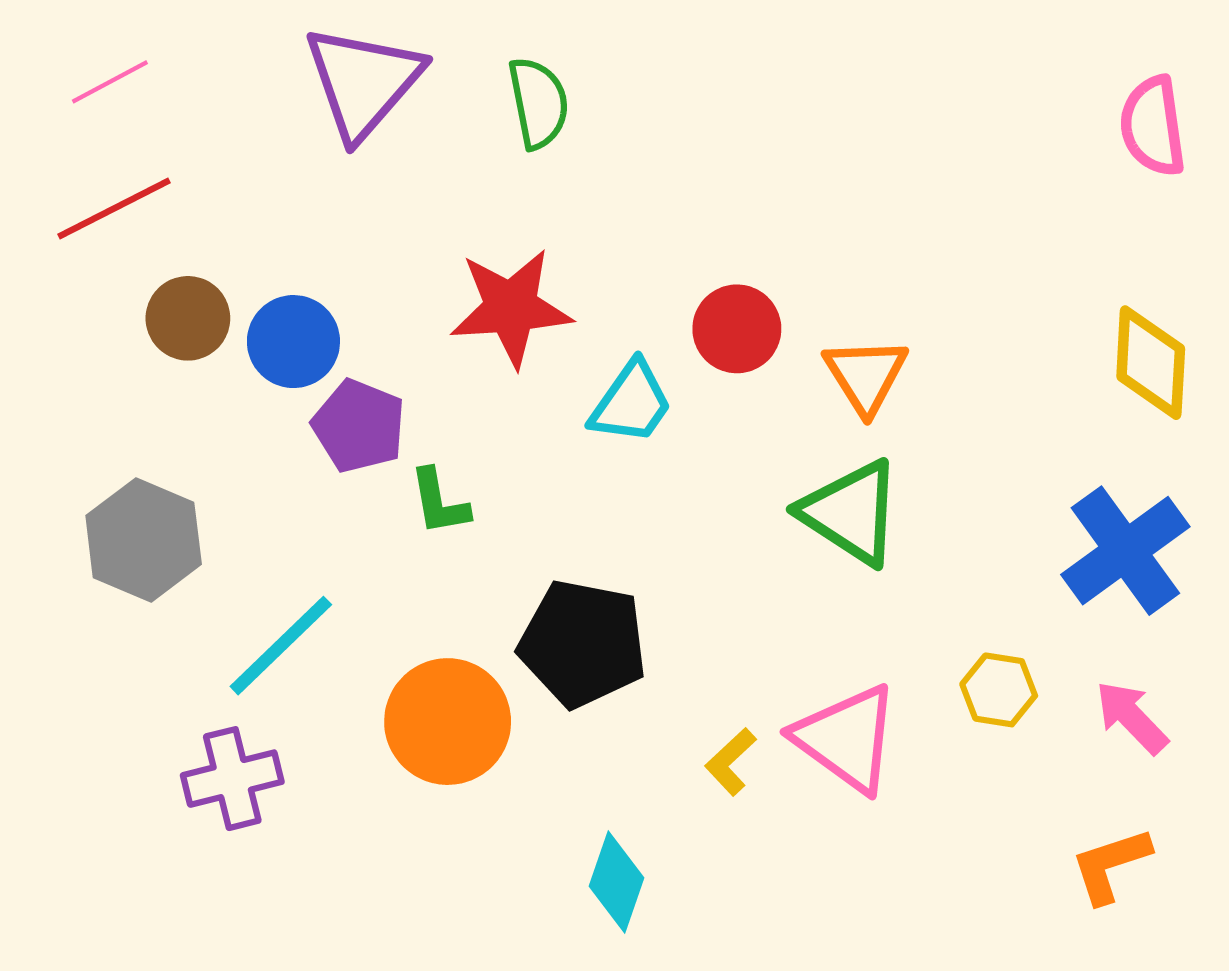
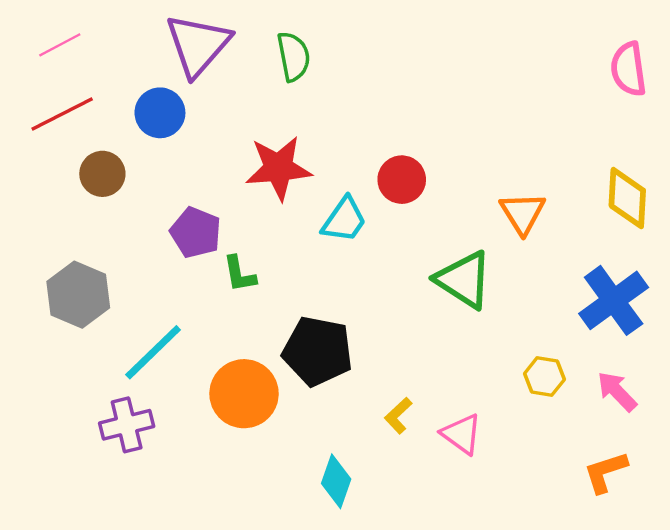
blue circle: (293, 342) -> (160, 113), moved
orange triangle: (866, 375) -> (523, 213), moved
pink triangle: (847, 738) -> (462, 434), moved, size x0.7

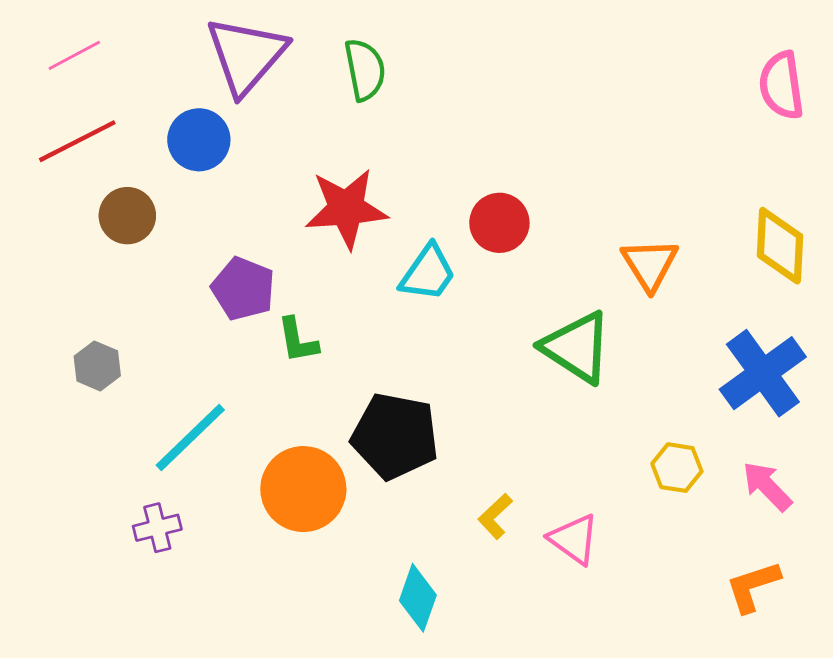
gray hexagon: (78, 295) -> (97, 366), size x0.6
purple cross: (127, 425) -> (157, 528), size x0.7

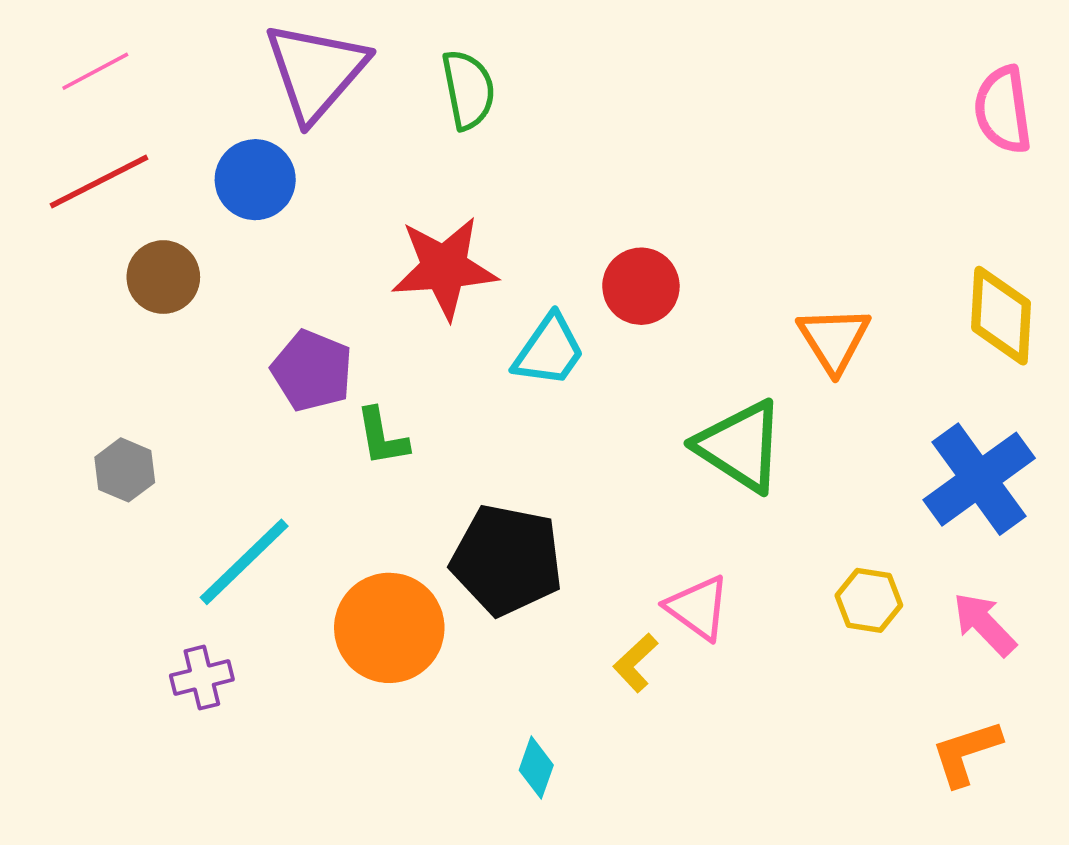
pink triangle: (574, 539) -> (698, 608), moved
cyan diamond: (418, 598) -> (536, 768), size x0.7

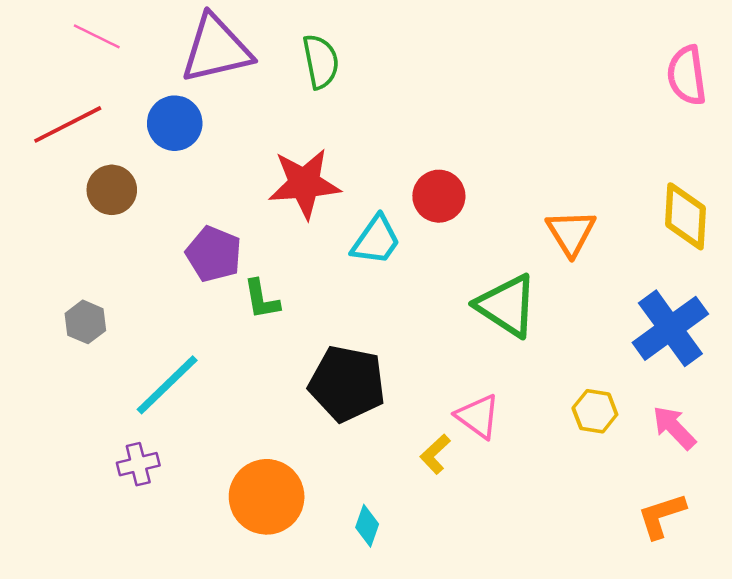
pink line: (95, 71) -> (97, 36), moved, turned 54
purple triangle: (316, 71) -> (216, 49), turned 36
orange circle: (389, 628) -> (267, 497), moved

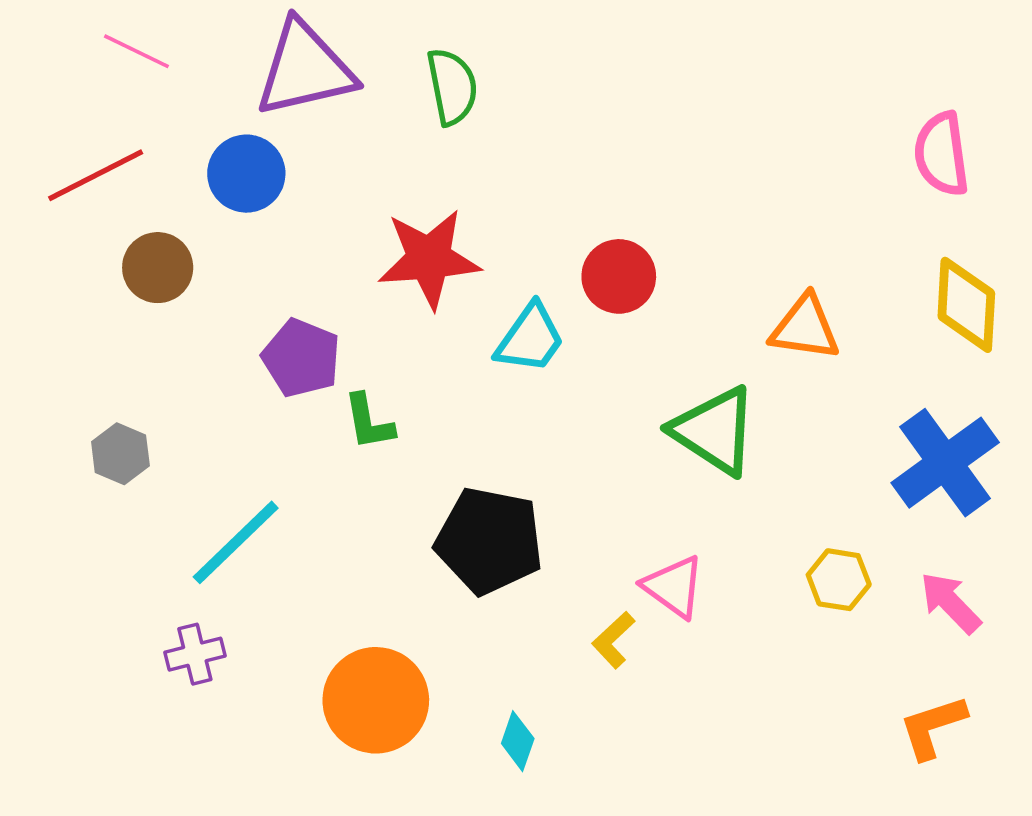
pink semicircle: (687, 75) -> (942, 154), moved
orange triangle: (571, 233) -> (805, 328), turned -50

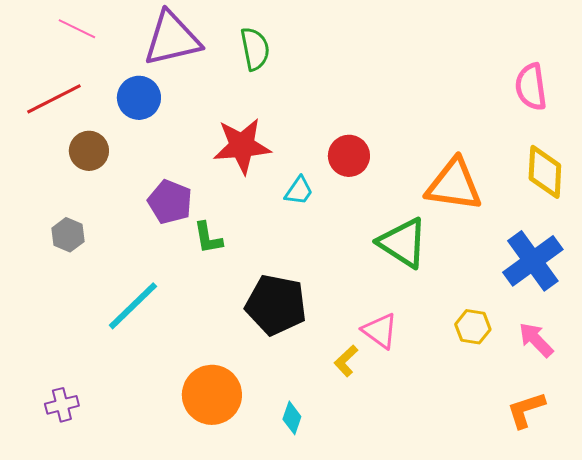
orange triangle: (805, 328) -> (454, 185), size x1.4
cyan trapezoid: (530, 339) -> (299, 191), size x0.7
gray hexagon: (120, 454) -> (68, 235), moved
purple cross: (195, 654) -> (62, 405), moved

